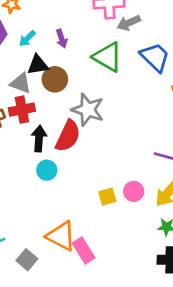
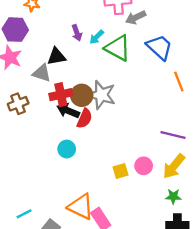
cyan arrow: (27, 38) -> (97, 37), moved
brown circle: (55, 79) -> (82, 95), moved
red cross: (22, 110) -> (61, 95), moved
red semicircle: (68, 136) -> (85, 118), size x0.7
black arrow: (39, 139) -> (68, 111), moved, turned -70

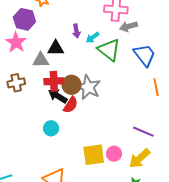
gray triangle: (42, 73) -> (41, 60), turned -30
yellow square: (121, 171) -> (94, 155), size x1.6

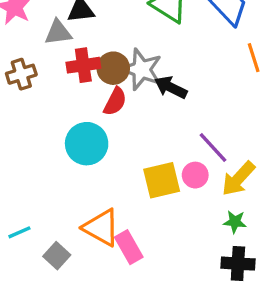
black arrow: (58, 96) -> (171, 87), moved
cyan circle: (51, 128) -> (87, 144), size x1.6
purple line: (143, 132) -> (213, 148), moved, turned 30

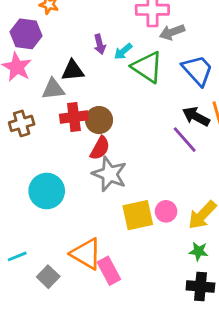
gray star: (141, 69) -> (110, 174), moved
black arrow: (171, 87) -> (196, 116), moved
cyan circle: (87, 144) -> (47, 191), moved
purple line: (213, 148) -> (185, 140), moved

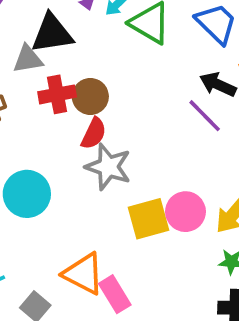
black triangle: (73, 71) -> (52, 33), size x1.4
pink circle: (166, 211) -> (185, 212), size x1.4

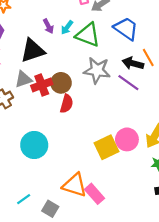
gray triangle: (28, 59) -> (23, 79), moved
gray star: (108, 167) -> (97, 70), moved

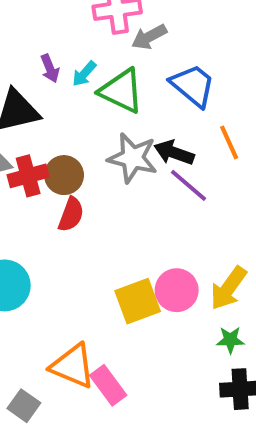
black arrow: (133, 63) -> (174, 153), moved

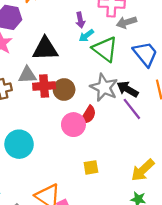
purple arrow: (50, 68) -> (80, 20), moved
red semicircle: (71, 214) -> (88, 115), moved
pink circle: (177, 290) -> (73, 125), moved
yellow square: (138, 301) -> (91, 167), size x0.6

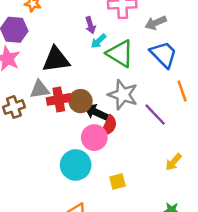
gray arrow: (126, 22) -> (156, 23), moved
black arrow: (128, 89) -> (96, 112), moved
cyan circle: (19, 144) -> (76, 165), moved
yellow arrow: (143, 170) -> (174, 162), moved, size x0.7

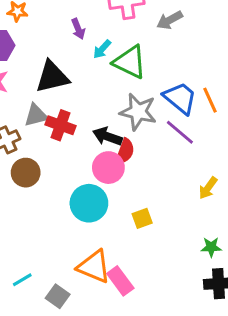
purple arrow: (90, 25) -> (78, 29), moved
blue trapezoid: (163, 54) -> (180, 98), moved
red cross: (59, 99) -> (61, 125), turned 35
brown circle: (80, 101) -> (26, 173), moved

